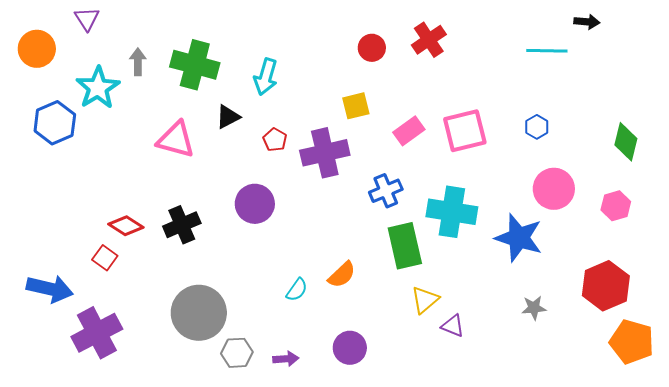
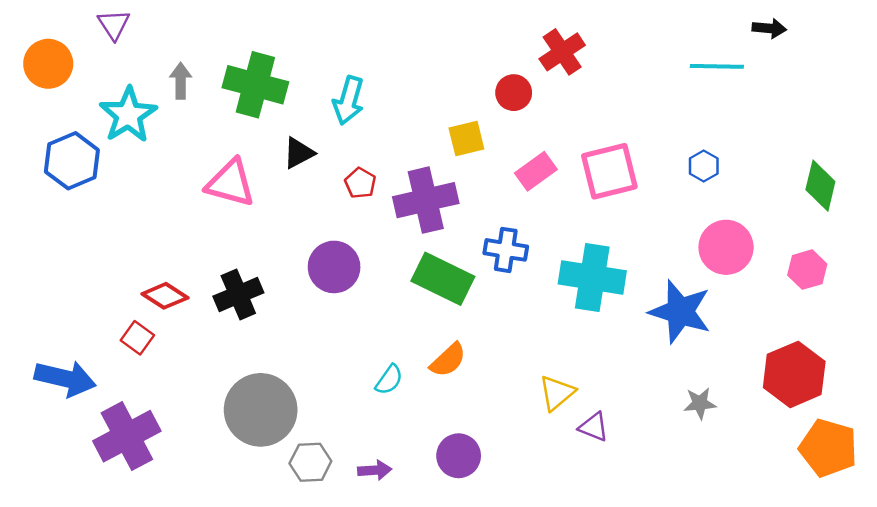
red circle: (372, 48) -> (514, 93), moved
blue cross: (386, 191) -> (506, 250), turned 32
green rectangle: (405, 246) -> (443, 279), moved, turned -51

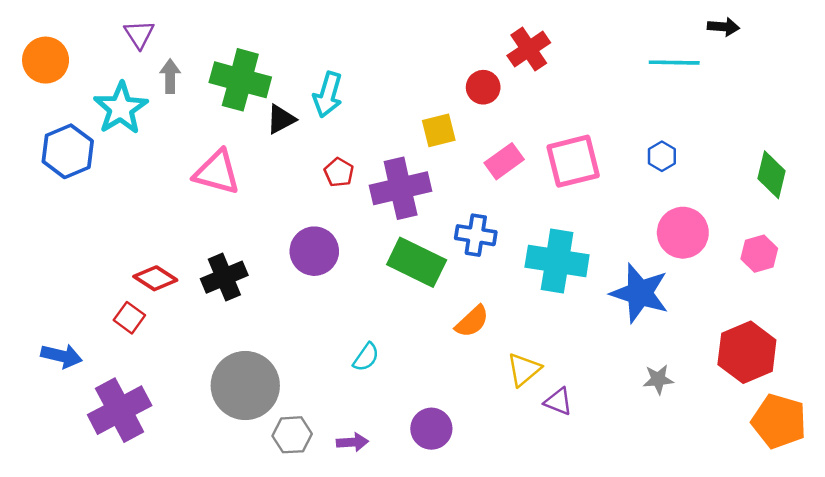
purple triangle: (114, 24) -> (139, 34), moved
black triangle: (299, 153) -> (281, 119), moved
orange semicircle: (448, 360) -> (472, 321), moved
blue arrow: (65, 378) -> (62, 356), size x0.7

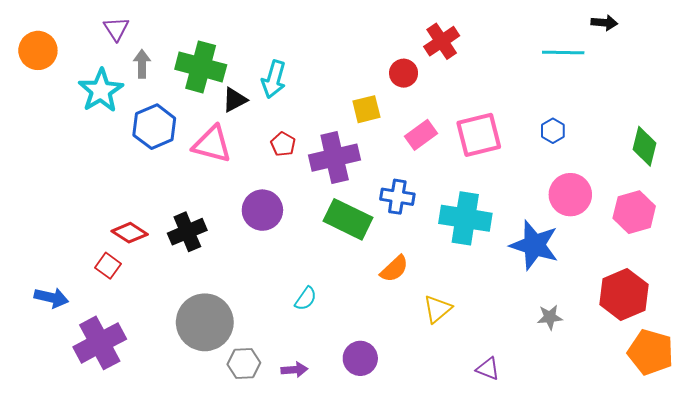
blue hexagon: (68, 151) -> (154, 127), moved
pink triangle: (217, 172) -> (212, 144), moved
pink hexagon: (759, 254) -> (634, 212), size x1.4
purple triangle: (558, 402) -> (488, 369), moved

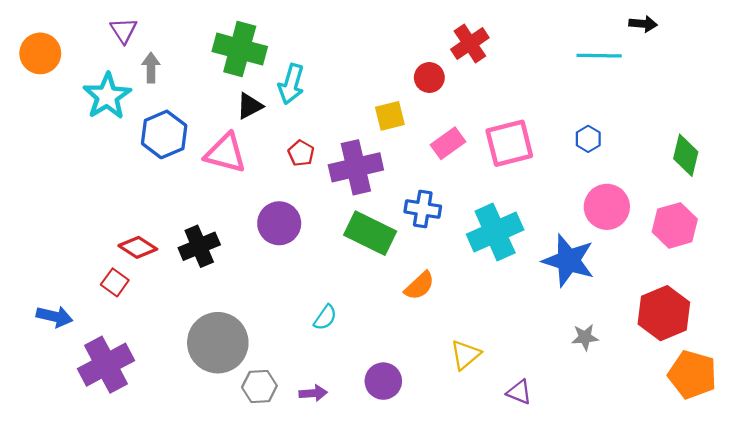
green cross: (201, 67) -> (240, 49), moved
cyan cross: (465, 218) -> (495, 232), turned -33
yellow triangle: (438, 309) -> (465, 355), moved

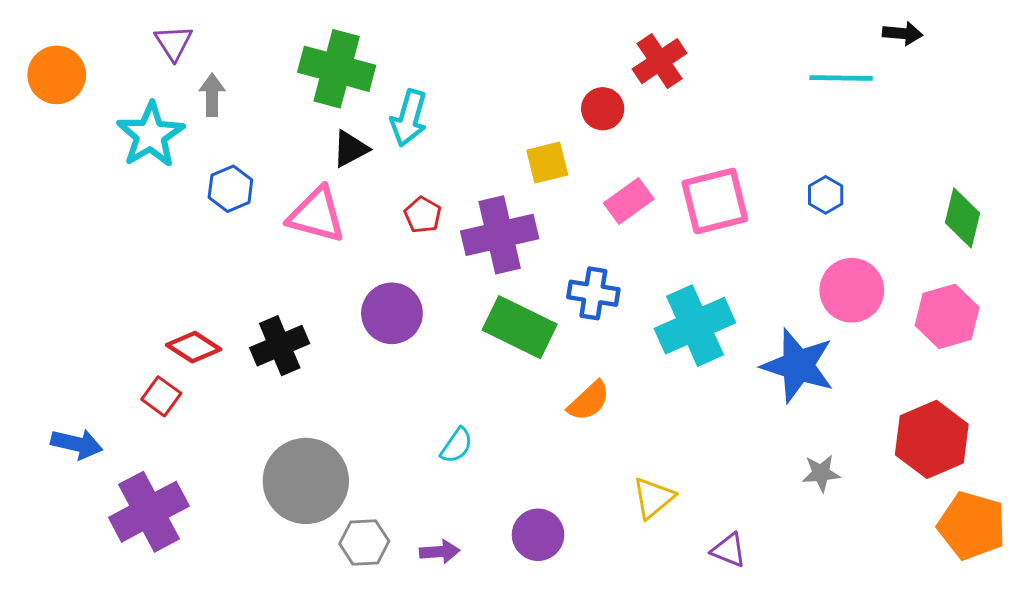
blue hexagon: (164, 134) -> (230, 189), size x0.7

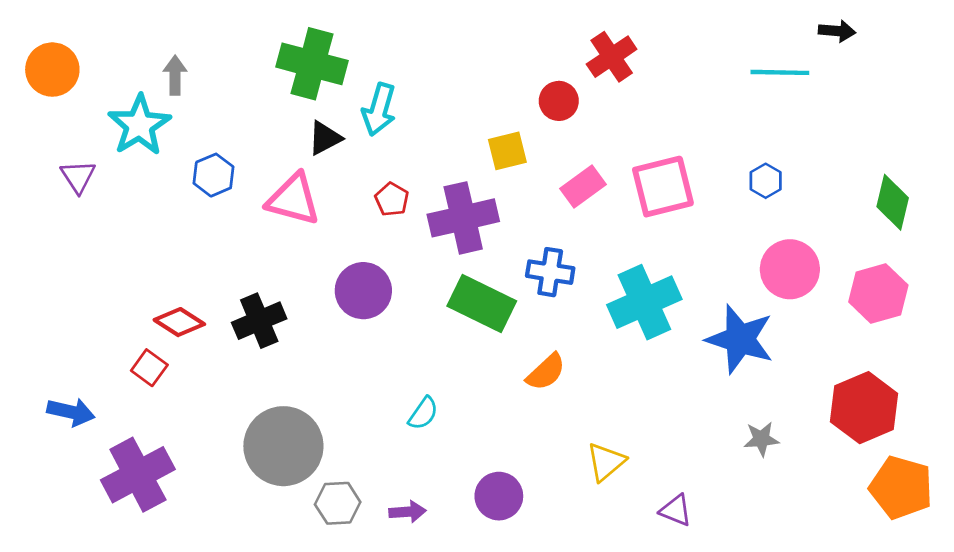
purple triangle: (174, 43) -> (78, 177), moved
gray arrow: (212, 95) -> (175, 75), moved

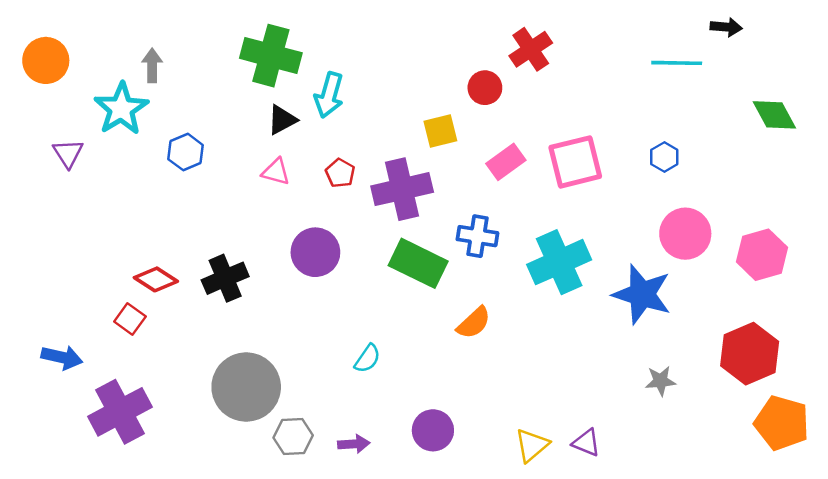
pink triangle: (293, 199) -> (276, 172), moved, size x0.6
green diamond: (893, 202) -> (774, 115), moved, turned -42
yellow triangle: (606, 462) -> (532, 445), moved

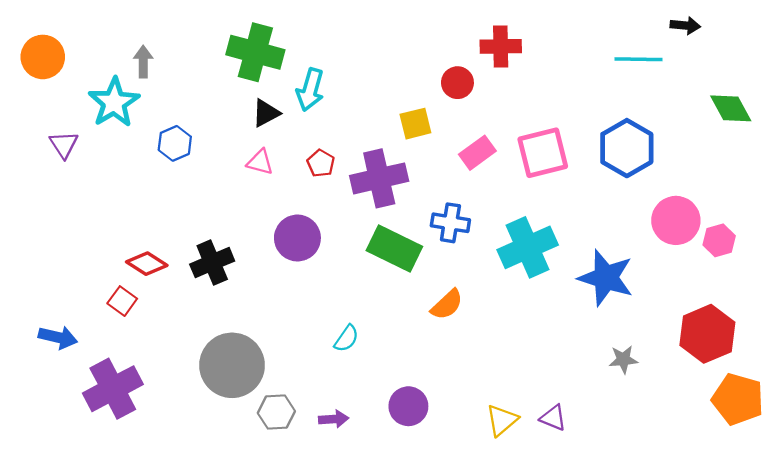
red cross: (531, 49) -> (501, 46), turned 33
blue hexagon: (664, 157) -> (627, 148), size x2.0
pink circle: (685, 234) -> (676, 220), moved
pink hexagon: (762, 255) -> (719, 240), size x0.7

